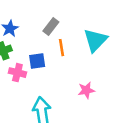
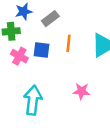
gray rectangle: (51, 27) -> (50, 19), moved

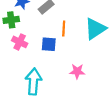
blue square: (41, 50) -> (49, 44), moved

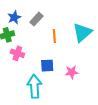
blue square: (49, 44) -> (47, 66), moved

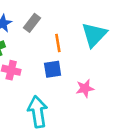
blue square: (47, 66) -> (53, 69), moved

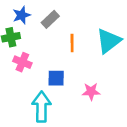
blue square: (53, 69) -> (56, 78), moved

